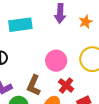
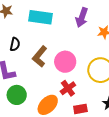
brown L-shape: (34, 85) -> (40, 56), moved

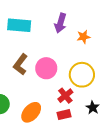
red cross: (68, 88) -> (65, 96), moved

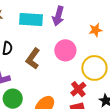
purple arrow: (60, 23) -> (58, 16), moved
pink circle: (46, 68) -> (65, 50), moved

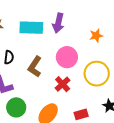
red cross: (78, 89) -> (63, 84), moved

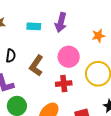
cyan rectangle: (31, 28) -> (34, 26), size x0.6
red cross: (63, 84) -> (64, 84), turned 35

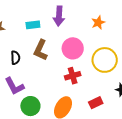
brown L-shape: (36, 66) -> (41, 50), moved

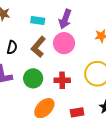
pink circle: (73, 48) -> (64, 43), moved
green circle: (30, 106) -> (33, 78), moved

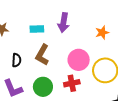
pink circle: (64, 43) -> (79, 60), moved

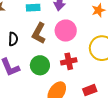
pink circle: (79, 60) -> (66, 31), moved

